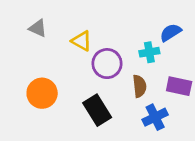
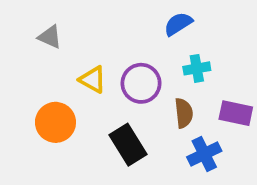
blue semicircle: (171, 32) -> (178, 24), moved
yellow triangle: (82, 41) -> (93, 80), moved

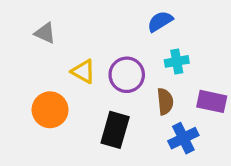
black rectangle: (128, 145) -> (115, 130), turned 48

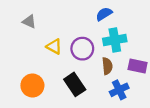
cyan cross: (177, 61) -> (115, 40), size x1.5
orange circle: (50, 110) -> (32, 86), moved
black rectangle: (115, 130) -> (75, 84), turned -50

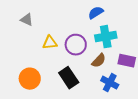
yellow triangle: (54, 46) -> (50, 43), turned -35
brown semicircle: (107, 66) -> (99, 61), turned 49
blue cross: (119, 90) -> (110, 83), turned -36

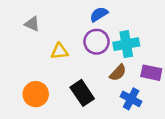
blue semicircle: (96, 13) -> (99, 14), moved
purple circle: (76, 45) -> (96, 42), moved

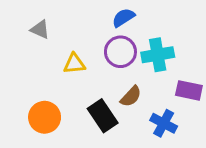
brown semicircle: (118, 73) -> (131, 96), moved

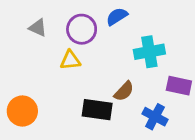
purple circle: (120, 52) -> (82, 29), moved
black rectangle: (103, 116) -> (97, 110), turned -48
orange circle: (45, 117) -> (22, 111), moved

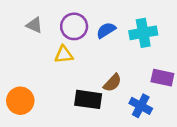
blue semicircle: (117, 16) -> (106, 30), moved
cyan cross: (149, 52) -> (143, 33), moved

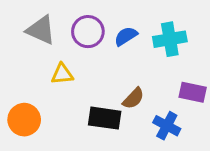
gray triangle: (34, 25) -> (41, 30), size x1.5
yellow triangle: (64, 55) -> (62, 74), moved

